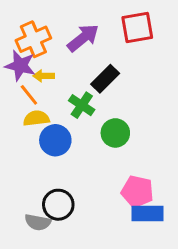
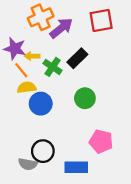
orange cross: (33, 39) -> (41, 17), moved
green cross: (82, 105) -> (53, 67), moved
blue rectangle: (148, 213) -> (76, 167), moved

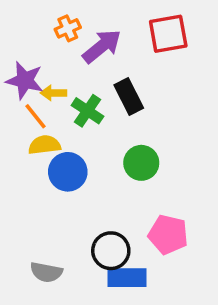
orange cross: (41, 17) -> (68, 28), size x0.6
black rectangle: (77, 58) -> (129, 97), turned -72
black circle: (43, 151) -> (111, 251), moved

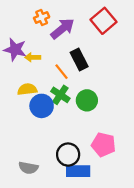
red square: (168, 34) -> (103, 21), turned -30
green cross: (87, 111) -> (60, 95), moved
orange line: (36, 116) -> (61, 72), moved

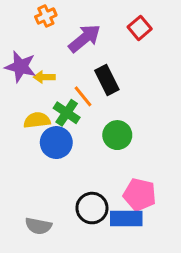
orange cross: (42, 17) -> (46, 16), moved
red square: (103, 21) -> (140, 28), size x0.7
green cross: (60, 95) -> (67, 113), moved
blue rectangle: (78, 171) -> (126, 218), moved

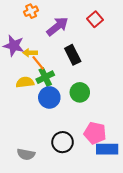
orange line: (83, 96) -> (38, 63), moved
green cross: (67, 113) -> (45, 77), turned 30
blue circle: (56, 143) -> (49, 97), moved
blue rectangle: (126, 218) -> (107, 149), moved

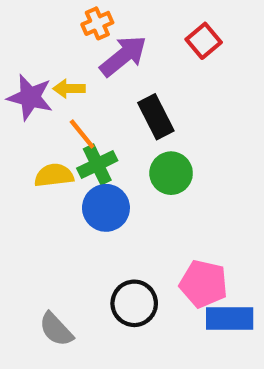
orange cross: (31, 11) -> (97, 23), moved
yellow arrow: (30, 53) -> (69, 89), moved
green circle: (80, 92) -> (171, 173), moved
gray semicircle: (26, 154) -> (56, 329), turned 36

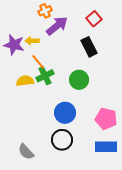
black rectangle: (156, 117) -> (89, 47), moved
blue circle: (106, 208) -> (65, 113), moved
pink pentagon: (204, 284) -> (106, 119), moved

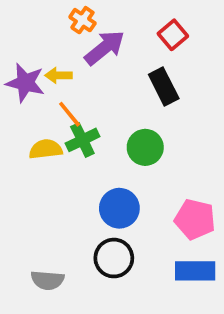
orange cross: (45, 11) -> (82, 20), turned -32
gray semicircle: (26, 152) -> (47, 280), turned -42

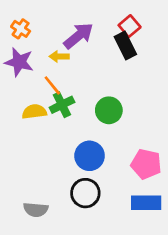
orange cross: (82, 20) -> (21, 29), moved
yellow arrow: (59, 75) -> (59, 56), moved
black rectangle: (164, 86) -> (125, 45), moved

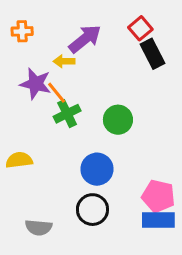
orange cross: (21, 29) -> (22, 31), turned -36
black rectangle: (125, 45) -> (152, 54), moved
purple star: (19, 62) -> (36, 84), moved
yellow semicircle: (34, 112) -> (19, 160), moved
pink pentagon: (146, 164) -> (158, 196), moved

